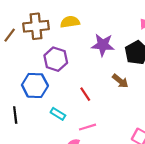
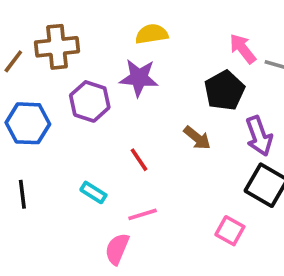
yellow semicircle: (70, 22) -> (152, 34), moved
purple star: (103, 45) -> (139, 78), moved
blue hexagon: (35, 85) -> (28, 123), moved

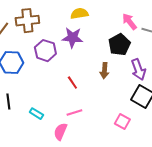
brown arrow: (197, 138) -> (104, 71), turned 56
cyan rectangle: (93, 192) -> (36, 114), moved

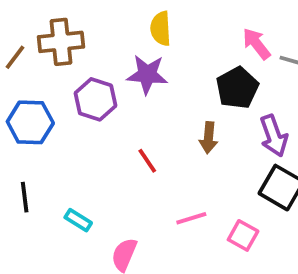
yellow semicircle: (79, 14) -> (161, 28), turned -84
pink line: (74, 113) -> (191, 218), moved

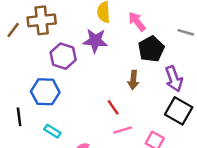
pink arrow: (256, 44) -> (137, 22), moved
blue hexagon: (30, 122) -> (45, 92), moved
red line: (147, 161) -> (113, 107), moved

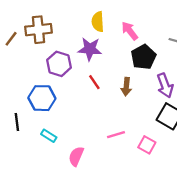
red line: (113, 107) -> (94, 82), moved

